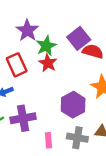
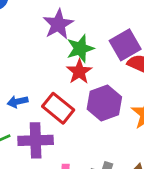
red rectangle: (17, 65) -> (58, 108), moved, turned -35
purple hexagon: (73, 105) -> (104, 103), moved

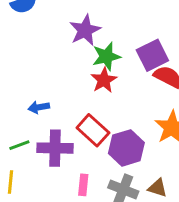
purple hexagon: (104, 103) -> (126, 148), moved
red rectangle: (58, 108) -> (93, 130), moved

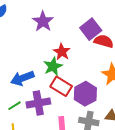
green star: (106, 56) -> (53, 66), moved
blue arrow: (39, 107) -> (22, 78), size x1.6

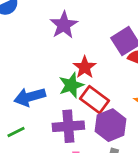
red rectangle: (61, 86) -> (95, 100), moved
purple cross: (38, 103) -> (68, 126), moved

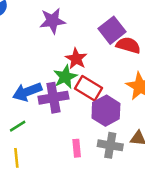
purple star: (64, 25) -> (52, 21), turned 30
purple cross: (68, 126) -> (53, 98), moved

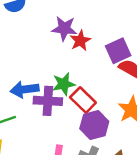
red star: (76, 59) -> (80, 41), moved

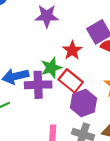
red star: (80, 41) -> (72, 50), moved

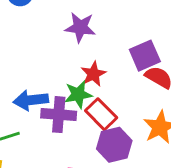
red star: (72, 50) -> (93, 74), moved

